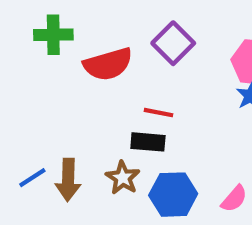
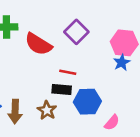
red semicircle: (108, 64) -> (38, 44), turned 48
blue hexagon: (173, 195) -> (87, 102), moved

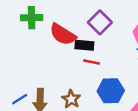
black rectangle: (62, 89) -> (84, 45), moved

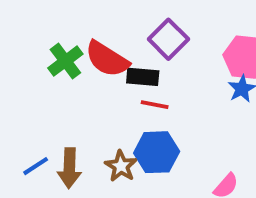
green cross: (32, 18) -> (65, 61), moved, turned -36
blue hexagon: (111, 91) -> (157, 152), moved

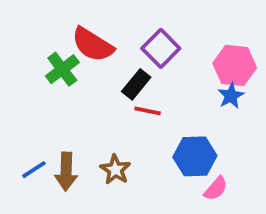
red semicircle: (107, 59) -> (93, 45), moved
black rectangle: (143, 77) -> (136, 84), turned -56
blue hexagon: (157, 152) -> (195, 156), moved

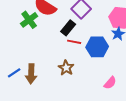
blue hexagon: (195, 156) -> (97, 47), moved
brown star: (115, 170) -> (66, 68), moved

